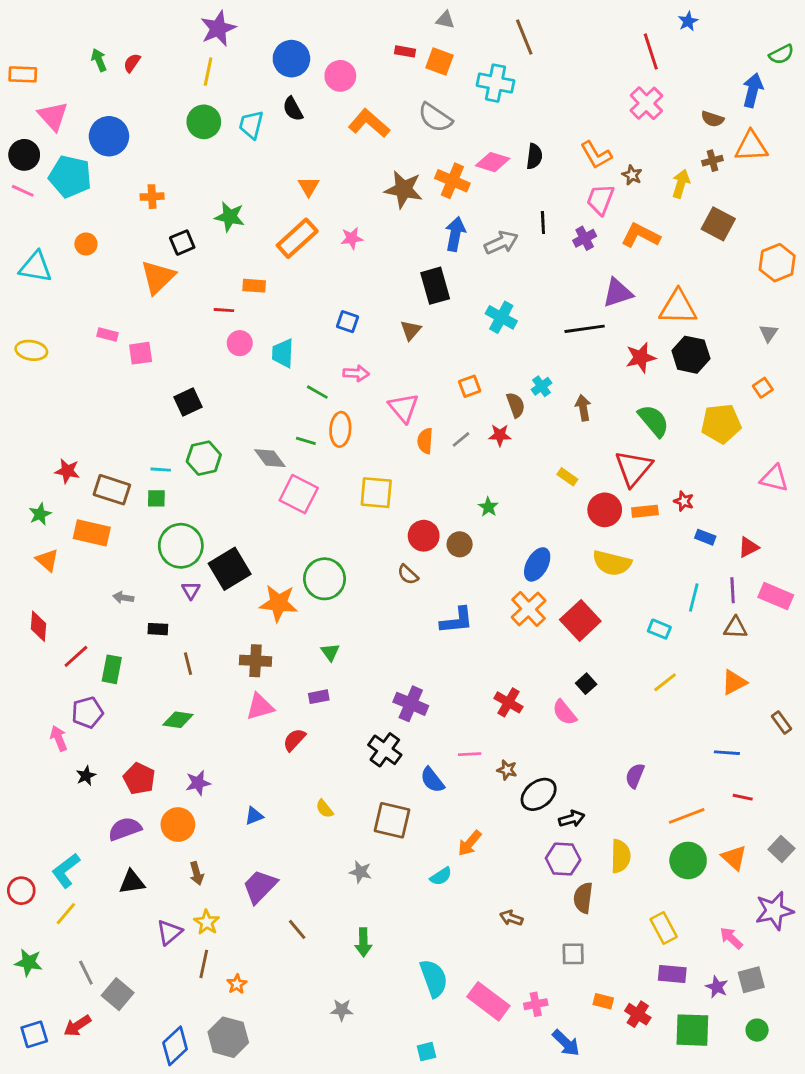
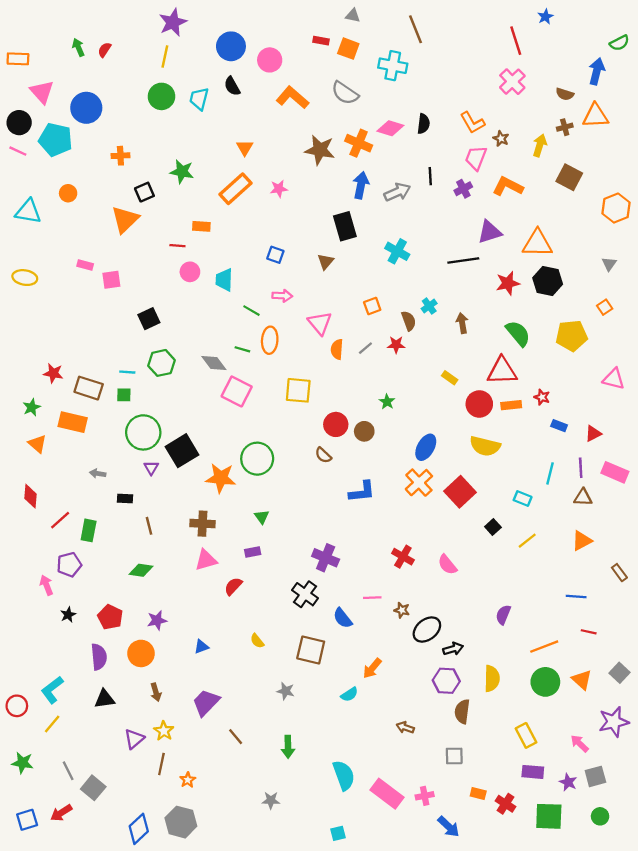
red triangle: (633, 468) -> (502, 371), turned 48
black square: (586, 684) -> (493, 527), moved
purple semicircle: (125, 829) -> (99, 657), turned 105

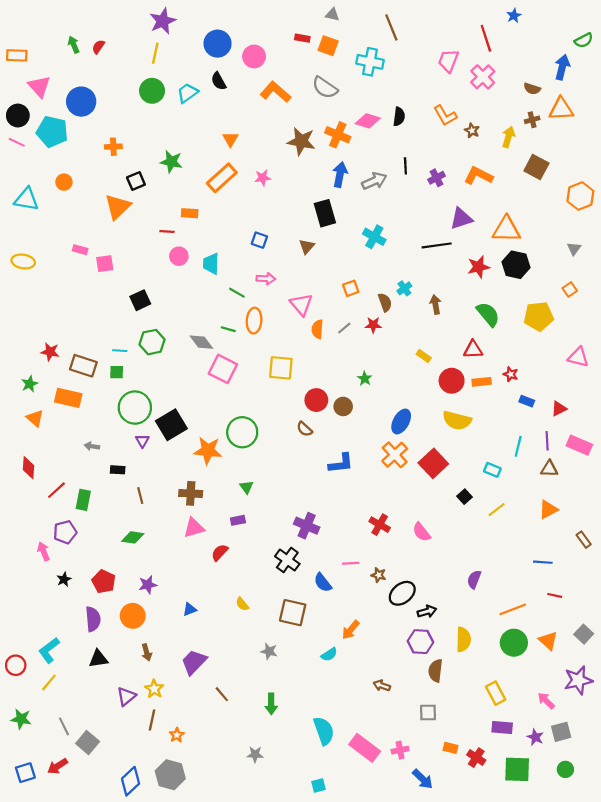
cyan trapezoid: (199, 99) -> (187, 93), turned 40
pink trapezoid: (476, 158) -> (448, 61), moved
red triangle: (502, 371) -> (473, 350), size x0.7

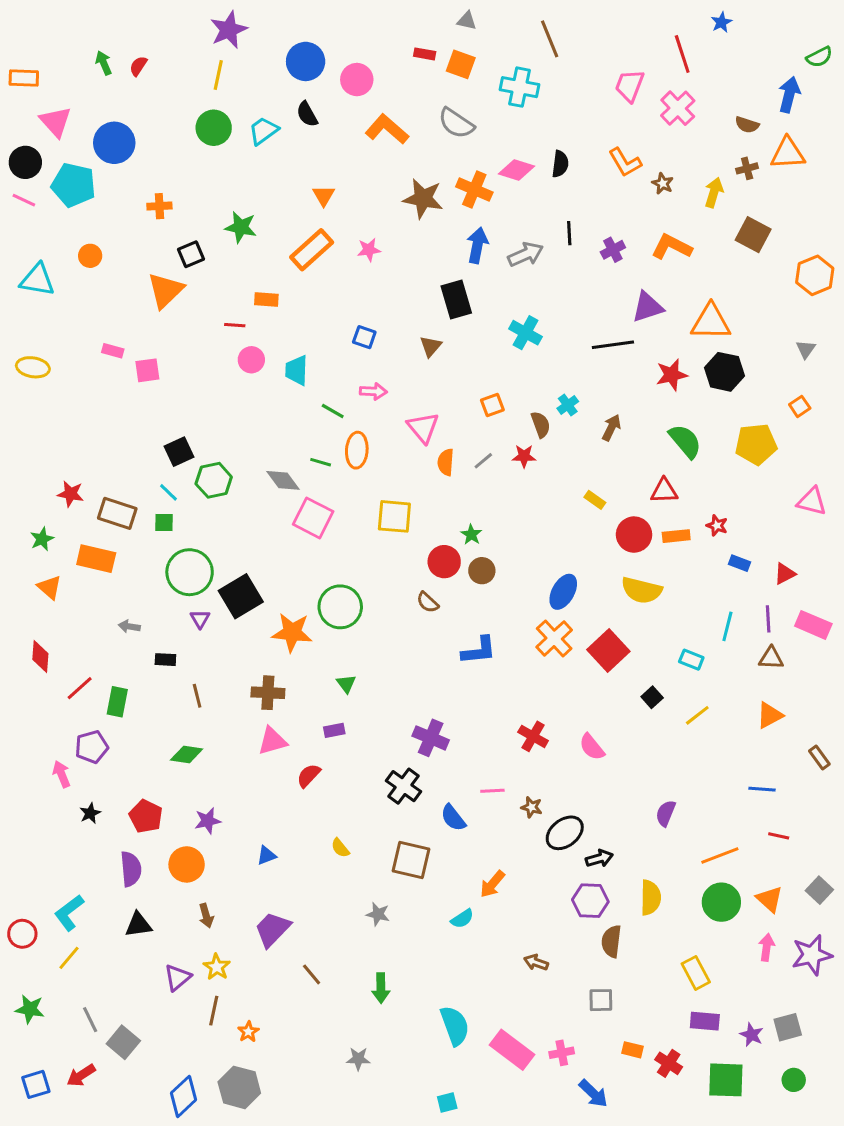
black square: (140, 300) -> (179, 452), moved
brown arrow: (435, 304) -> (611, 428), turned 36
cyan line: (120, 351) -> (168, 492), turned 40
green star: (365, 379) -> (471, 535), moved
pink arrow: (546, 701) -> (767, 947), moved, turned 54

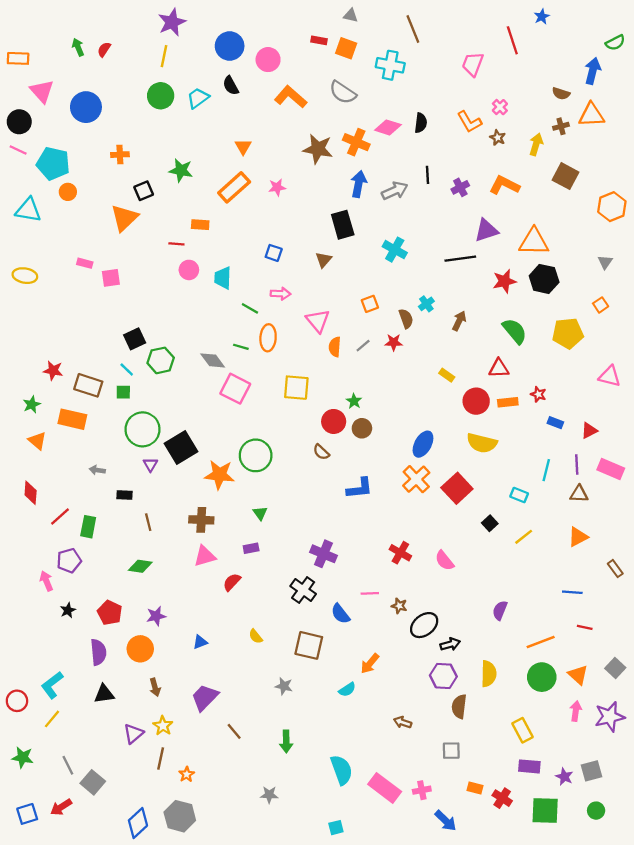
pink cross: (678, 108) -> (500, 107), moved, size x0.6
cyan pentagon: (74, 185) -> (53, 164), moved

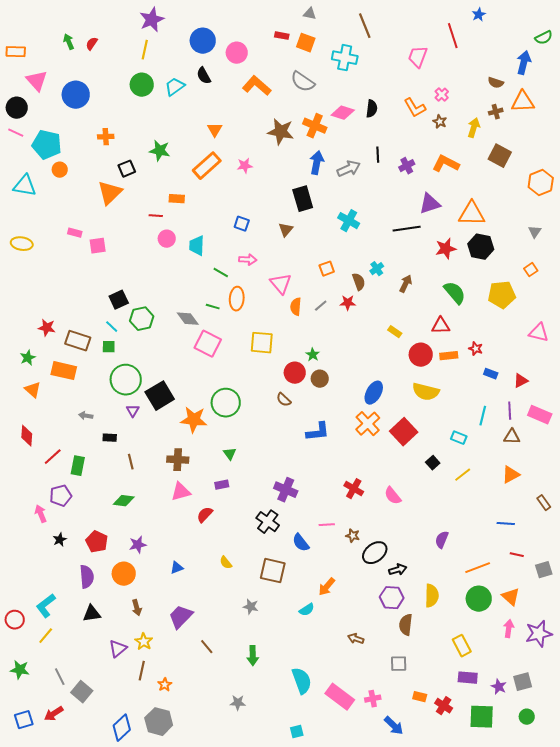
gray square: (615, 668) -> (544, 570), moved, turned 30

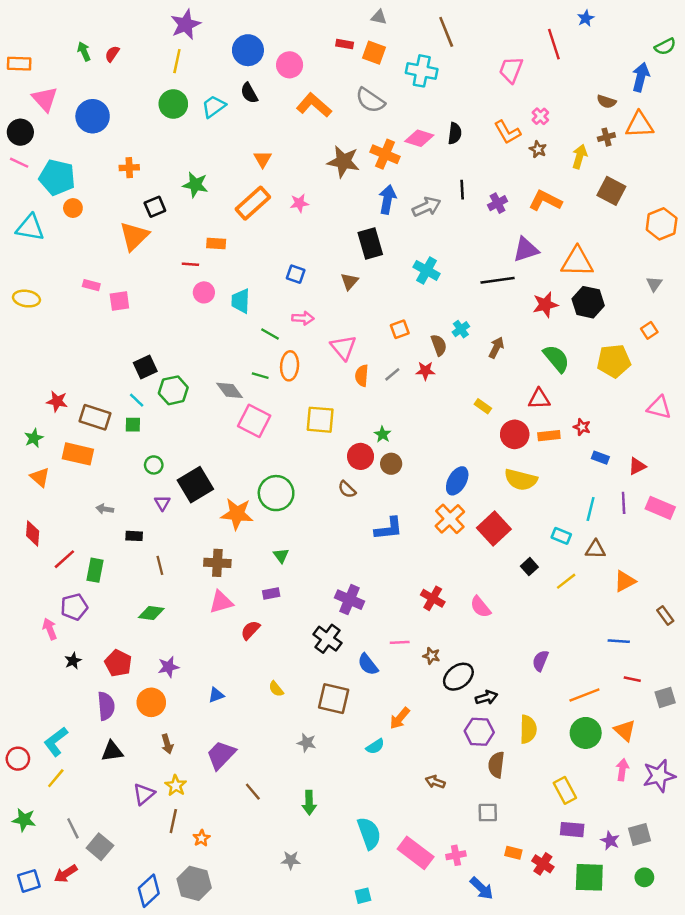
green circle: (126, 380) -> (154, 465), size x0.5
brown triangle: (512, 437) -> (595, 549), moved

